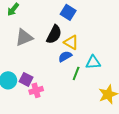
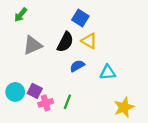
yellow triangle: (71, 42) -> (89, 41), moved
green line: (76, 73) -> (67, 102), moved

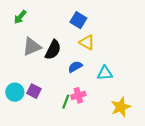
black semicircle: (65, 42) -> (53, 50), moved
pink cross: (46, 103) -> (78, 95), moved

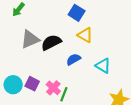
black semicircle: (53, 50) -> (51, 42), turned -144
cyan triangle: (105, 73) -> (103, 66), turned 35
pink cross: (78, 95) -> (53, 88), moved, turned -32

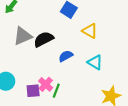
yellow triangle: (85, 35) -> (90, 31), moved
purple square: (32, 84) -> (33, 91), moved, turned -32

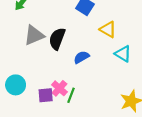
black semicircle: (44, 39) -> (57, 39), turned -42
cyan triangle: (95, 62) -> (123, 54), moved

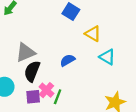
gray triangle: (34, 35) -> (25, 52), moved
black semicircle: (57, 39) -> (32, 71), moved

